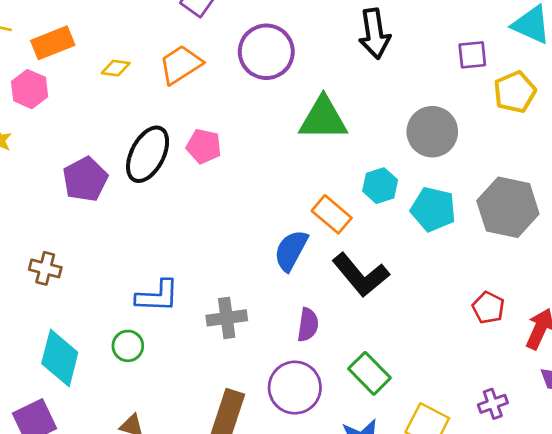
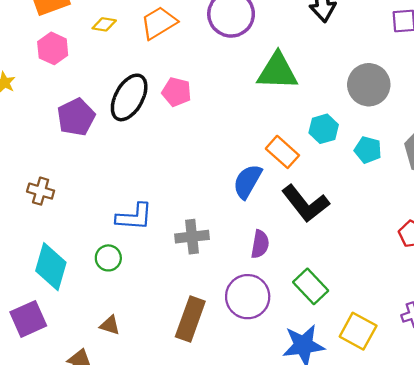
pink hexagon: (30, 89) -> (53, 48), moved
cyan pentagon: (433, 209) -> (368, 150), size x0.7

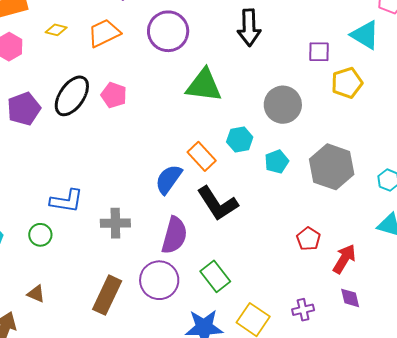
cyan pentagon: (368, 150) -> (277, 162), turned 30
purple semicircle: (260, 244) -> (174, 235), size x1.5

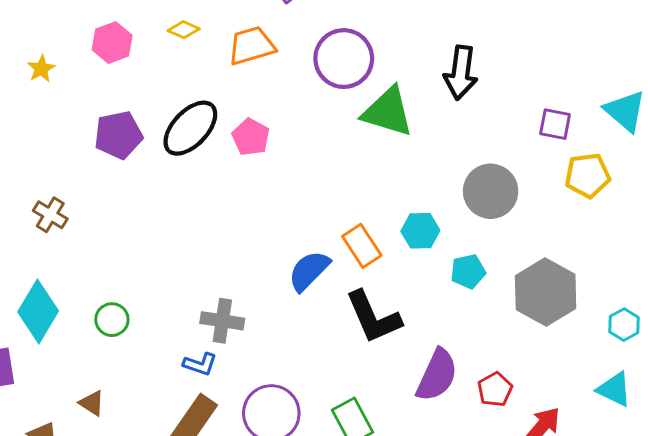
green triangle: (204, 85) -> (388, 112), moved
blue L-shape: (66, 201) -> (200, 364), moved, size x0.7
purple semicircle: (174, 235) -> (437, 375), moved

